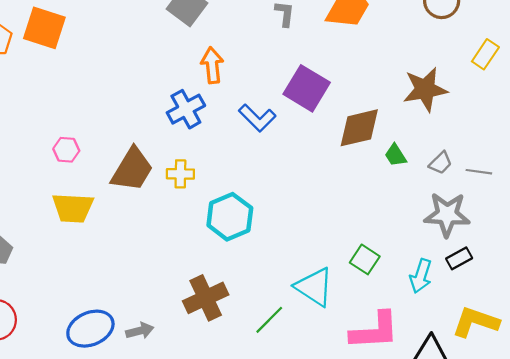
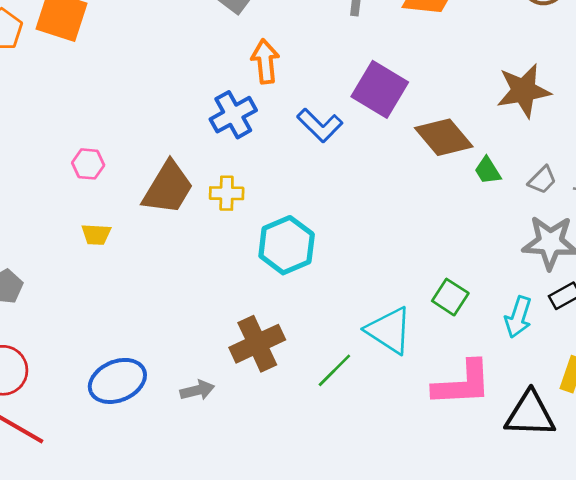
brown diamond: (359, 128) -> (444, 137), turned 63
yellow trapezoid: (73, 208) -> (96, 234), size x0.6
gray arrow: (140, 331) -> (197, 390), moved

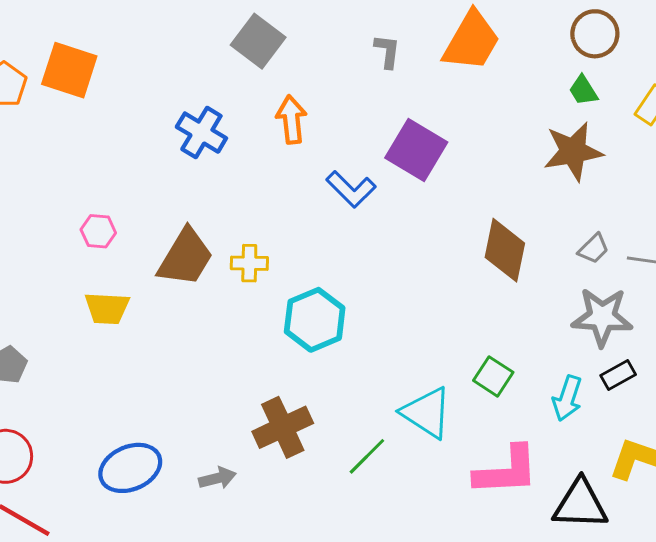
blue cross: (233, 115) -> (201, 133), moved, turned -30
brown diamond: (444, 137) -> (505, 250), moved, turned 52
green trapezoid: (488, 171) -> (583, 90), moved
yellow trapezoid: (96, 234) -> (107, 308), size x1.4

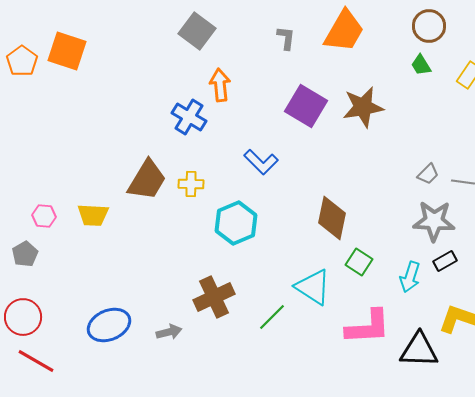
blue cross: (201, 133) -> (189, 117), moved
brown star: (573, 151) -> (363, 107), moved
blue L-shape: (351, 189) -> (261, 162), moved
pink hexagon: (98, 231) -> (44, 216), moved
brown diamond: (505, 250) -> (332, 218), moved

